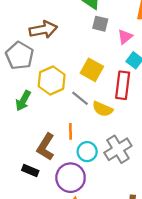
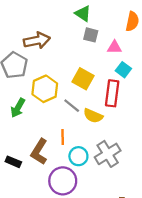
pink triangle: (125, 37) -> (114, 47), turned 40
black rectangle: (30, 171) -> (13, 162), moved

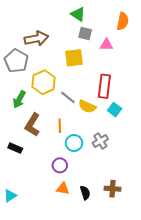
cyan square: (123, 70) -> (115, 110), moved
yellow square: (83, 79) -> (74, 58), moved, turned -36
brown L-shape: (39, 152) -> (32, 125), moved
gray cross: (108, 154) -> (100, 141), size x0.7
purple circle: (63, 181) -> (60, 165), size x0.6

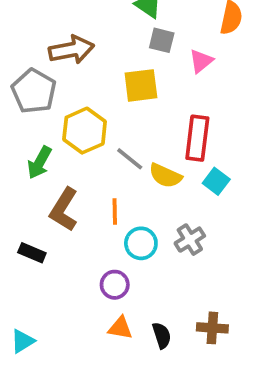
pink triangle: (106, 45) -> (201, 61), turned -40

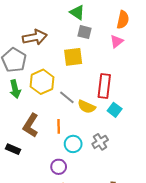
pink triangle: (201, 61) -> (117, 41), moved
green arrow: (39, 163) -> (15, 89), moved, turned -42

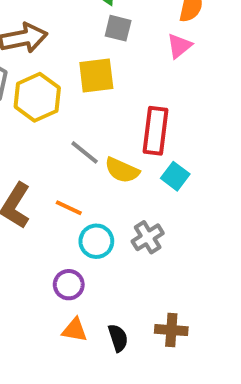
yellow hexagon: (42, 82) -> (37, 97), moved
orange line: (59, 126) -> (69, 208), turned -64

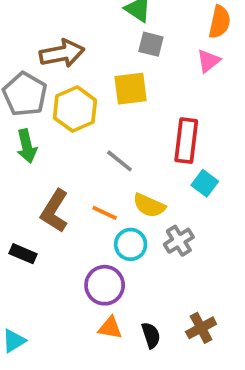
yellow semicircle: (122, 170) -> (149, 205), moved
purple circle: (69, 285) -> (105, 285), size x1.4
brown cross: (171, 330) -> (201, 328), turned -32

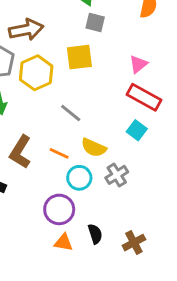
pink triangle: (208, 61) -> (138, 64), moved
red rectangle: (186, 141) -> (144, 97), moved, turned -68
black semicircle: (151, 335) -> (95, 234), moved

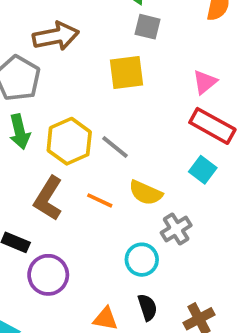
yellow hexagon: (36, 73) -> (69, 141), moved
cyan circle: (79, 178) -> (142, 260), moved
purple circle: (59, 209) -> (48, 275), moved

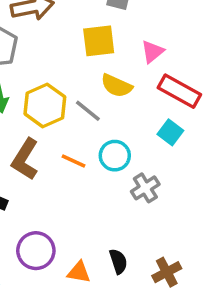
pink triangle: (205, 82) -> (152, 52), moved
yellow semicircle: (146, 193) -> (117, 86), moved
cyan circle: (142, 260) -> (115, 156), moved
purple circle: (48, 275) -> (36, 251), moved

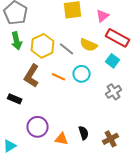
yellow semicircle: (117, 86) -> (89, 45), moved
gray cross: (145, 188) -> (114, 92), moved

